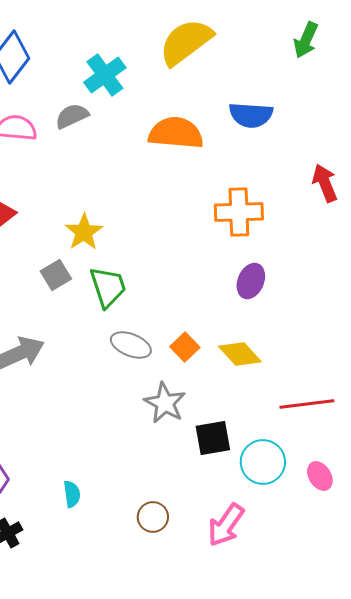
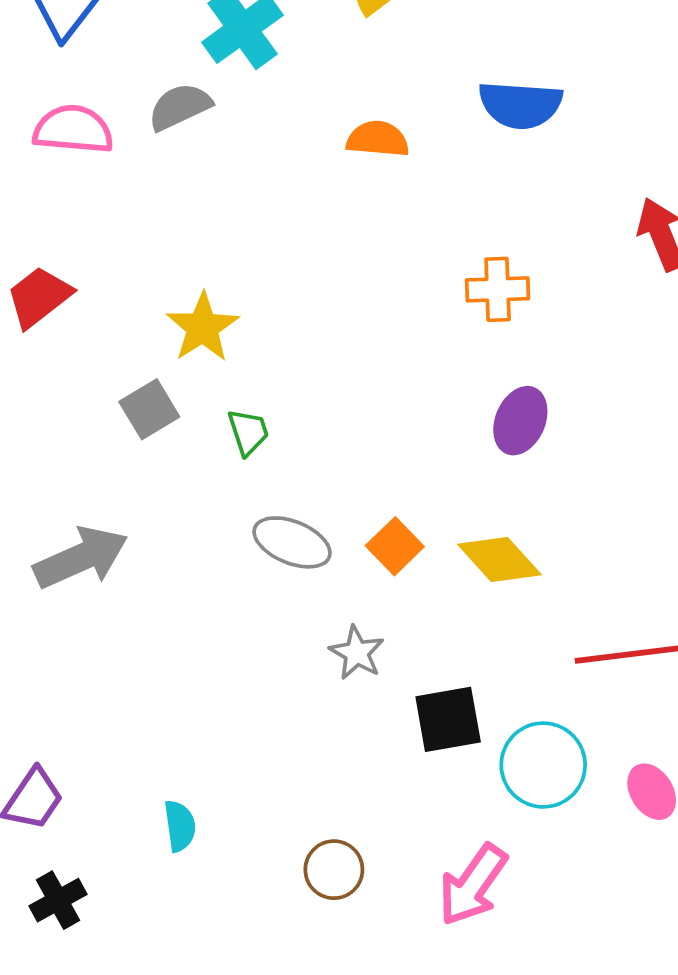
orange semicircle: (176, 133) -> (378, 139), size x0.6
orange cross: (239, 212) -> (498, 289), size x0.7
green trapezoid: (108, 287) -> (248, 432), size x0.6
gray star: (165, 403) -> (357, 653), size x0.7

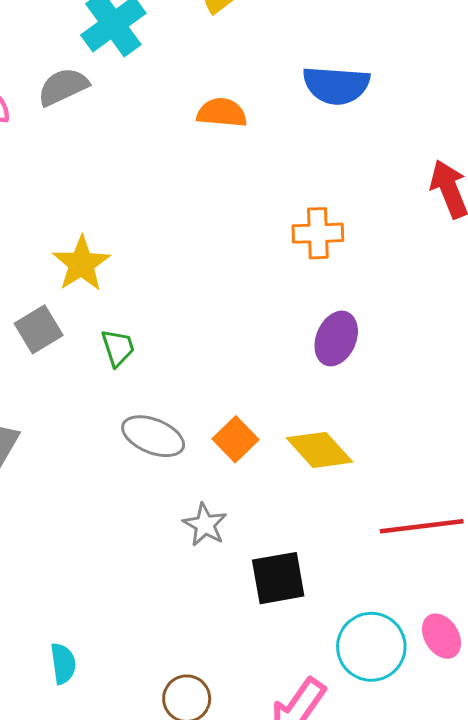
cyan circle: (543, 765) -> (371, 647), moved

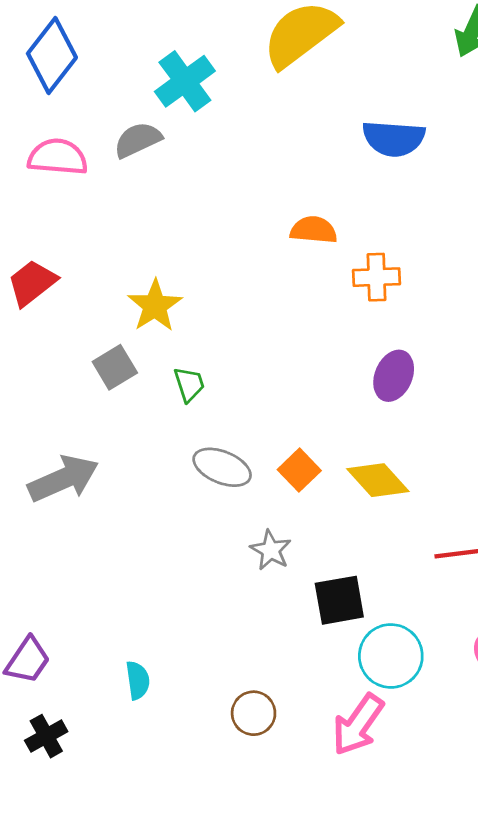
orange semicircle: (222, 113) -> (314, 230), moved
cyan circle: (371, 647) -> (391, 656), moved

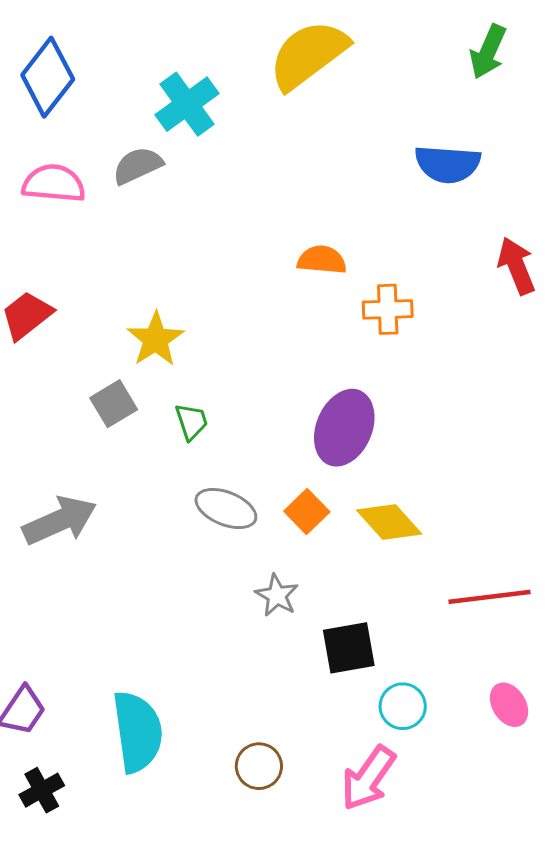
blue semicircle: (394, 138) -> (448, 164), moved
purple ellipse: (394, 376) -> (344, 428), moved, size x1.4
cyan circle: (391, 656) -> (403, 706), size x0.7
cyan semicircle: (138, 680) -> (138, 732), size x2.0

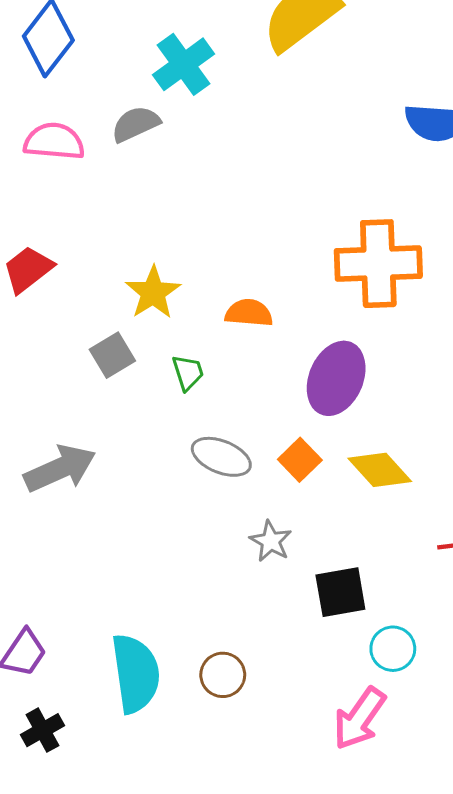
orange semicircle: (322, 260) -> (249, 313), moved
orange cross: (388, 309) -> (378, 264), size x1.8
brown circle: (259, 766) -> (223, 675), moved

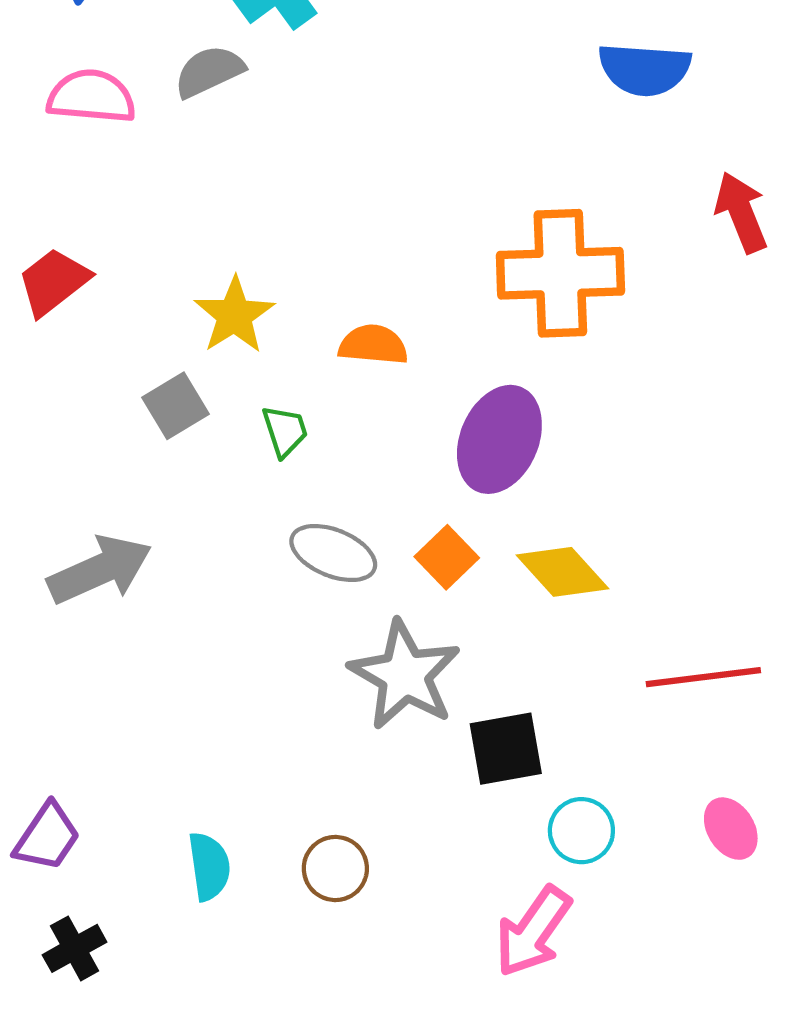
gray star: (271, 541) -> (405, 675), size x1.8
cyan semicircle: (136, 673) -> (209, 866), size x0.6

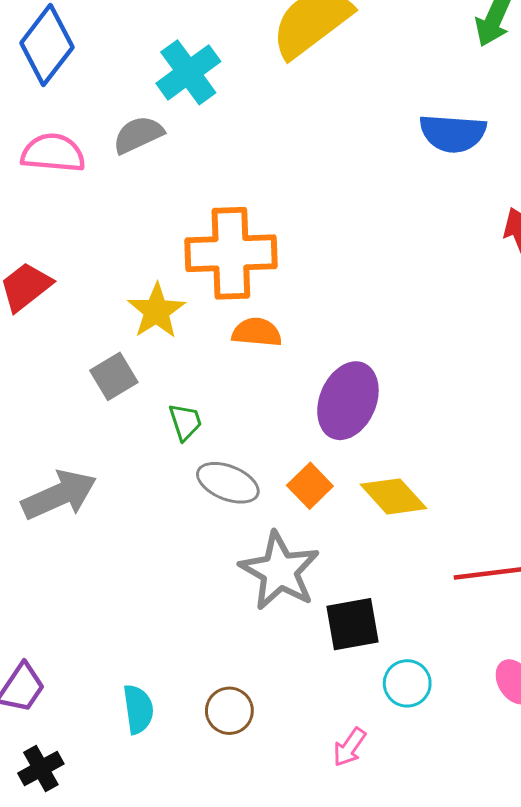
orange cross: (560, 273) -> (231, 253), moved
green trapezoid: (285, 431) -> (185, 422), moved
pink arrow: (533, 932) -> (349, 747), moved, size x0.6

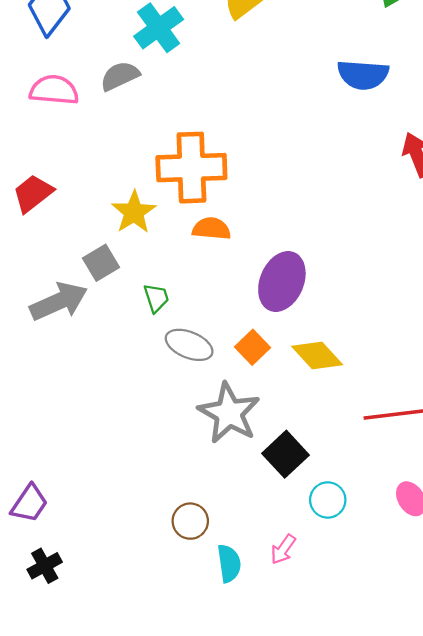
gray arrow: (59, 495) -> (59, 301), moved
black square: (352, 624) -> (285, 454), turned -33
cyan semicircle: (138, 709) -> (229, 563), moved

